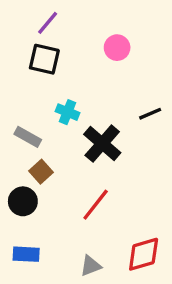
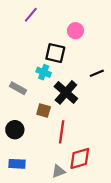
black square: (44, 59) -> (55, 53), moved
brown square: (41, 172) -> (44, 111), moved, turned -32
red line: (96, 205) -> (62, 132), turned -30
red diamond: (144, 254) -> (80, 158), moved

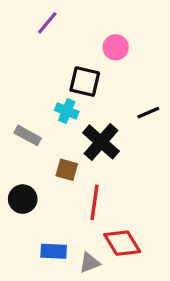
red diamond: (80, 158) -> (122, 243), turned 75
blue rectangle: (17, 164) -> (54, 251), moved

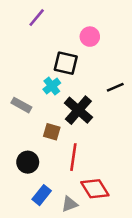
cyan cross: (67, 111) -> (52, 86), turned 30
black circle: (23, 199) -> (28, 162), moved
blue rectangle: (54, 251) -> (42, 195), turned -54

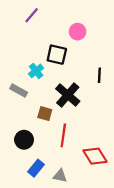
cyan cross: (52, 86) -> (36, 71), moved
black line: (115, 87) -> (99, 75), turned -64
red diamond: (95, 189) -> (95, 156), moved
gray triangle: (70, 204) -> (60, 176), turned 32

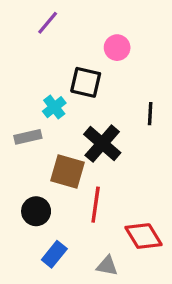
gray rectangle: (19, 91) -> (28, 137), turned -42
brown square: (45, 114) -> (67, 172), size x1.5
gray triangle: (60, 176) -> (107, 266), moved

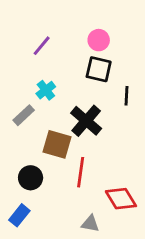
purple line: (48, 23) -> (42, 46), moved
black square: (86, 82) -> (99, 69), moved
gray rectangle: (28, 137) -> (24, 115), turned -30
blue rectangle: (54, 254) -> (19, 215), moved

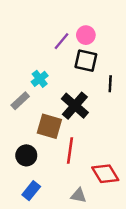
purple line: (42, 46) -> (62, 41), moved
blue rectangle: (19, 215) -> (31, 191), moved

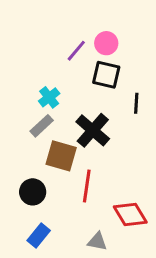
gray rectangle: (20, 101) -> (42, 126), moved

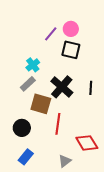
black line: (136, 103) -> (91, 88), moved
gray triangle: (97, 242) -> (65, 161), turned -48

